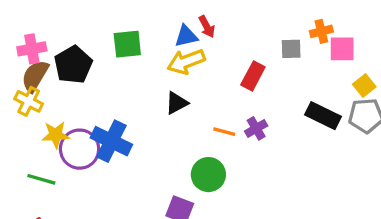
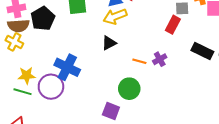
brown semicircle: (35, 76) -> (18, 26), turned -125
red rectangle: (253, 76) -> (173, 25), moved
yellow star: (56, 135) -> (27, 75), moved
purple circle: (80, 149) -> (51, 87), moved

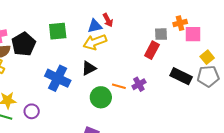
blue cross: (67, 67) -> (58, 78), moved
purple circle: (51, 87) -> (32, 111), size x0.6
green circle: (129, 89) -> (101, 97), moved

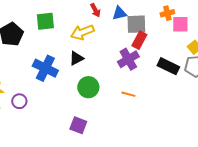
blue triangle: (95, 26) -> (119, 13), moved
gray square: (161, 34) -> (136, 24), moved, size x1.5
purple cross: (139, 84) -> (128, 59), moved, size x1.5
orange line: (119, 86) -> (128, 94), moved

